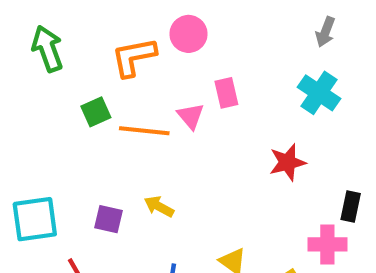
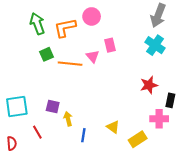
gray arrow: (325, 32) -> (158, 15), size x1.6
green arrow: (47, 49) -> (37, 24), moved
red star: (287, 162) -> (149, 85), moved
yellow arrow: (159, 207) -> (68, 119), moved, turned 48

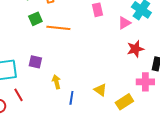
pink triangle: (93, 56) -> (124, 23), moved, turned 40
purple square: (53, 107) -> (35, 62), moved
red line: (37, 132) -> (18, 95), moved

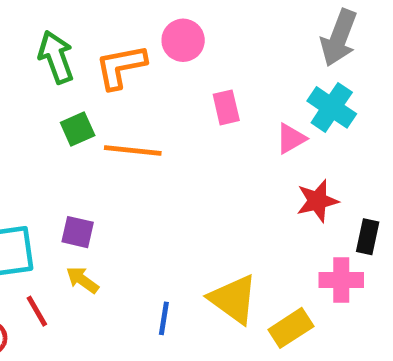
yellow arrow: (56, 82) -> (82, 280), moved, turned -40
yellow triangle: (100, 90) -> (233, 299), size x1.6

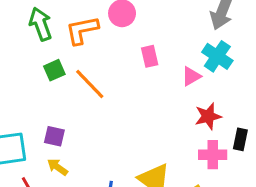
orange line: (133, 151) -> (90, 84), turned 40
pink cross: (341, 280) -> (213, 155), moved

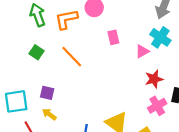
green square: (54, 70) -> (36, 52), moved, turned -32
pink cross: (213, 155) -> (157, 106), turned -30

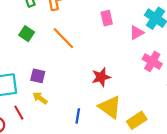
red star: (154, 79) -> (101, 77), moved
pink cross: (157, 106) -> (152, 61), moved, turned -30

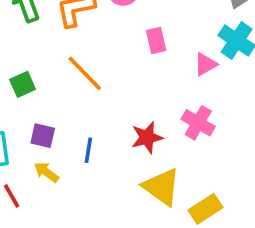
green square: (27, 34) -> (23, 84), moved, turned 32
pink cross: (152, 61) -> (198, 123), moved
blue line: (78, 116) -> (88, 150), moved

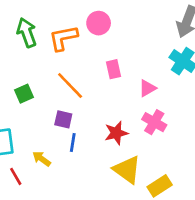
pink rectangle: (156, 40) -> (113, 69), moved
pink triangle: (206, 64) -> (147, 88), moved
purple square: (43, 136) -> (63, 119), moved

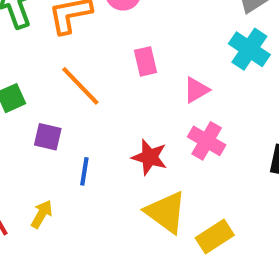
purple square: (63, 119) -> (48, 137), moved
red star: (116, 133) -> (150, 157), turned 30
yellow arrow: (42, 159) -> (42, 214), moved, turned 84

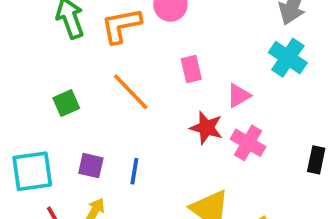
purple square: (48, 137) -> (91, 166), moved
red star: (150, 157) -> (206, 128), moved

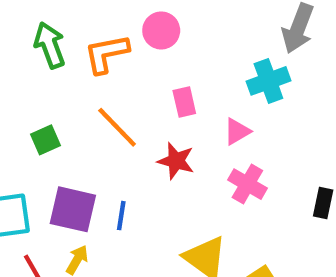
cyan cross: (288, 58) -> (268, 81), moved, turned 36
red star: (206, 128) -> (176, 161), moved
purple square: (91, 166) -> (73, 209), size x1.6

